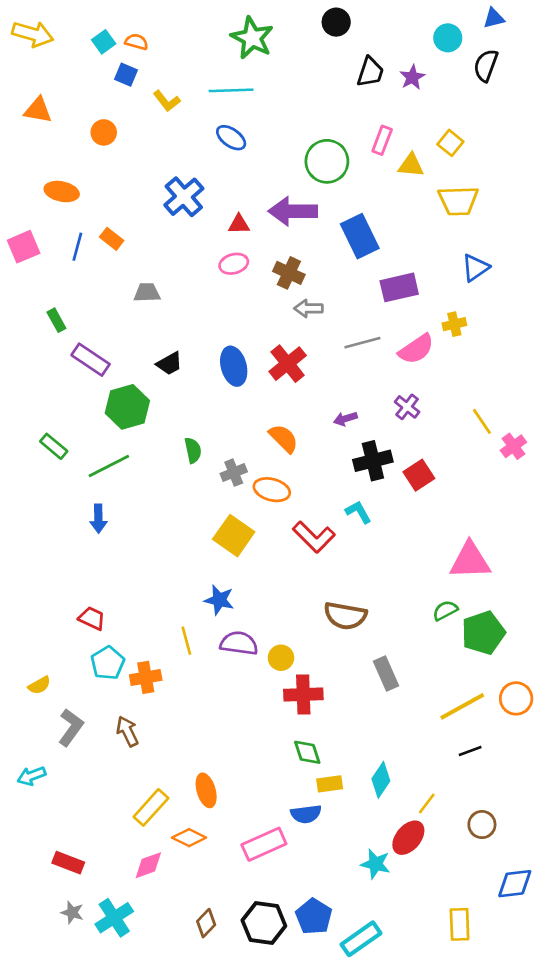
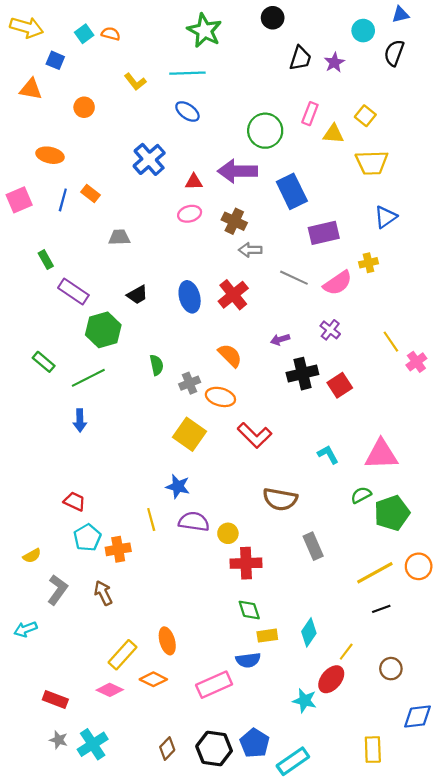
blue square: (126, 75) -> (55, 60), moved
gray line: (362, 343) -> (294, 278), turned 40
cyan L-shape: (358, 512) -> (328, 454), moved
pink diamond: (148, 865) -> (110, 690), moved, turned 45

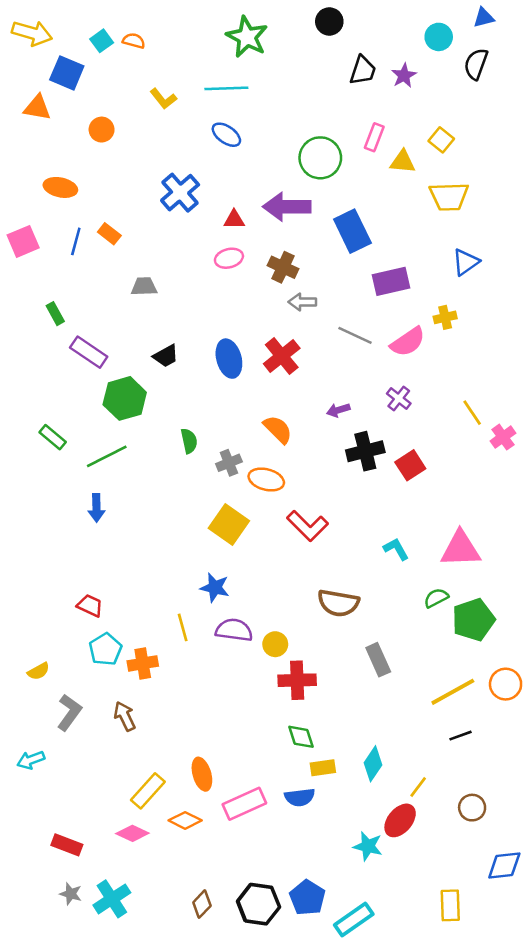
blue square: (55, 60) -> (67, 73), size x1.5
pink rectangle: (214, 685) -> (244, 804), moved

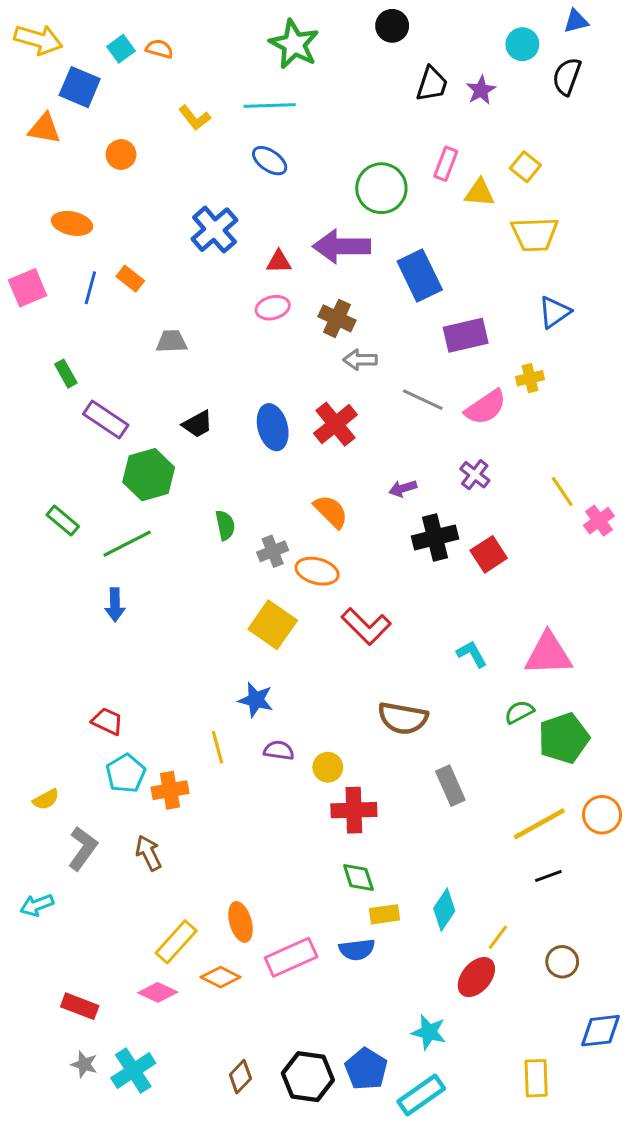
purple semicircle: (234, 630) -> (279, 750), size x0.7
cyan star: (368, 846) -> (429, 1032), moved

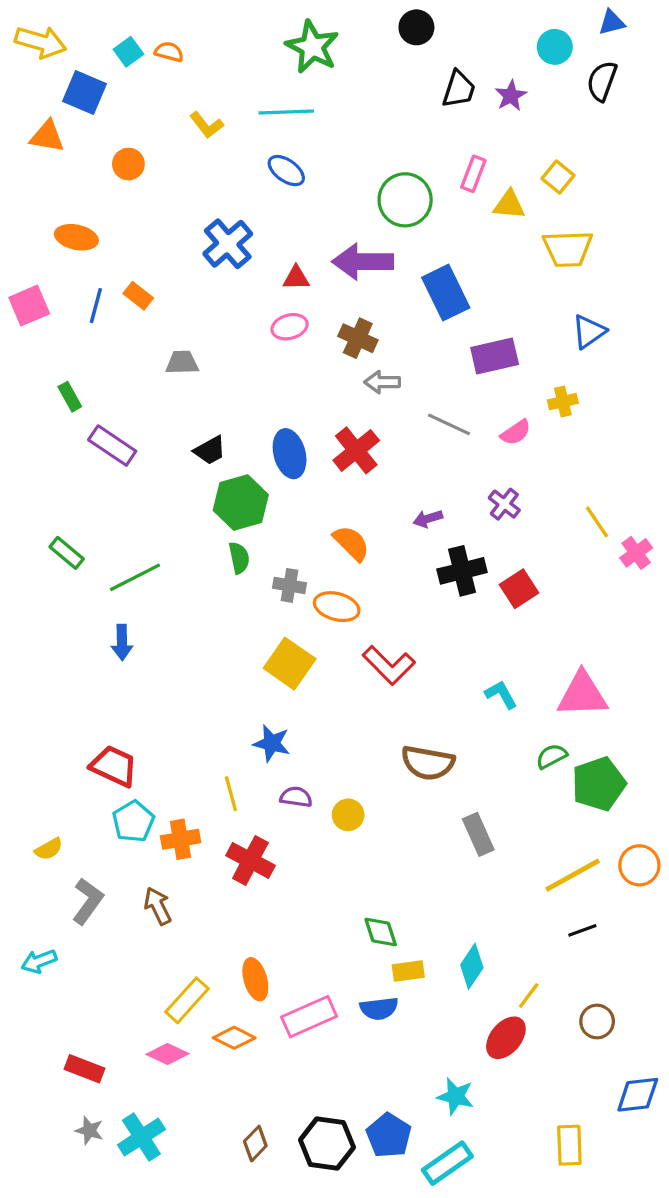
pink semicircle: (486, 407) -> (516, 432), size x0.7
green hexagon: (149, 475) -> (241, 502), moved
gray cross: (273, 551) -> (290, 585), turned 32
red trapezoid: (107, 721) -> (114, 766), size x1.4
red cross: (354, 810) -> (250, 860), moved, turned 30

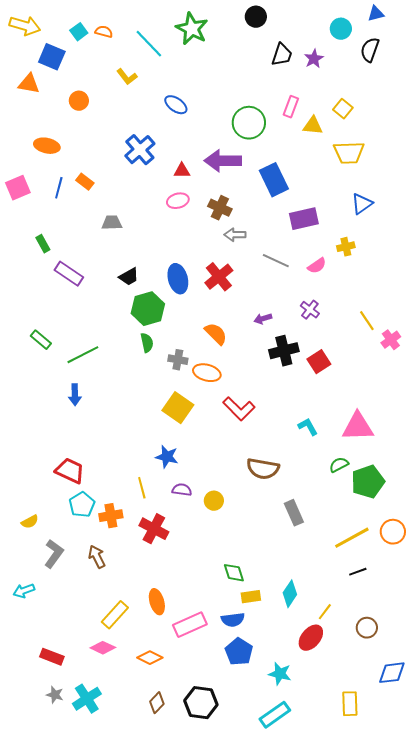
cyan line: (286, 112) -> (149, 44), moved, turned 48
orange diamond: (234, 1038) -> (150, 658), moved
blue pentagon: (389, 1135) -> (239, 652), moved

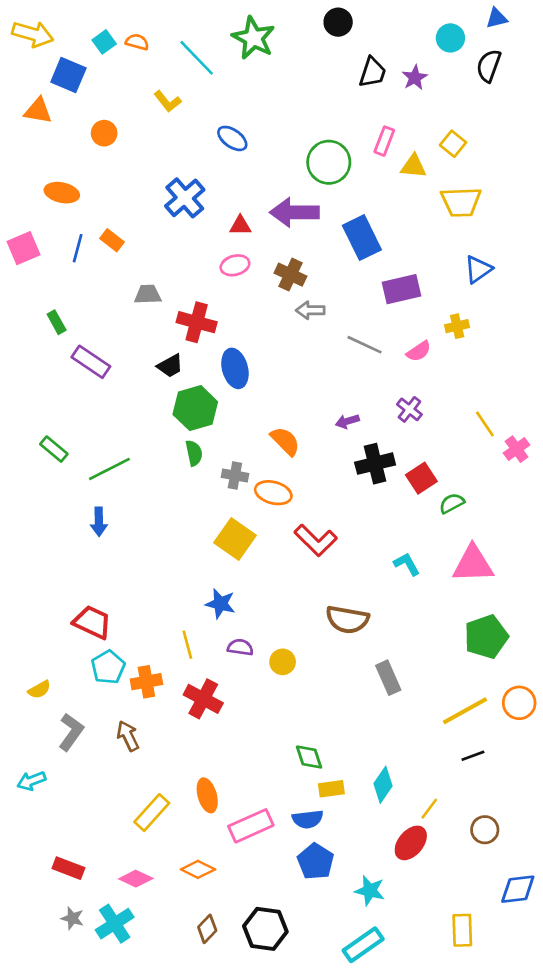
red cross: (219, 277) -> (197, 322), moved, turned -36
green semicircle: (339, 465) -> (452, 503), moved
pink diamond: (103, 648) -> (136, 879), moved

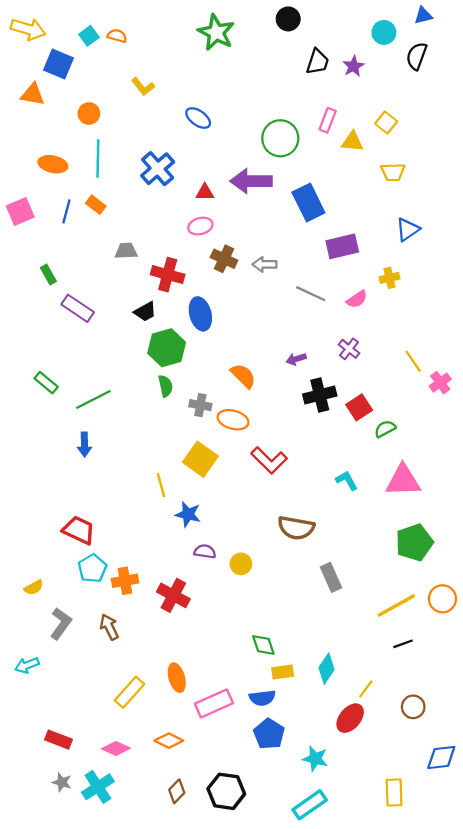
cyan line: (197, 58) -> (98, 159), moved, turned 45
yellow trapezoid: (461, 202) -> (393, 172), size x0.7
brown cross: (290, 275) -> (224, 259), moved
yellow line: (187, 645) -> (161, 485), moved

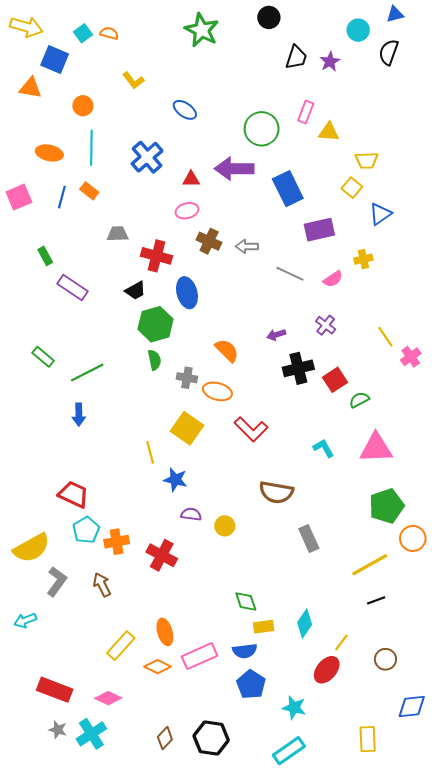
yellow square: (386, 123) -> (352, 188), moved
yellow semicircle: (34, 588) -> (32, 548), size x2.0
orange circle: (442, 599) -> (413, 538), moved
red rectangle: (59, 740) -> (55, 690), size x1.4
orange diamond: (169, 741) -> (158, 667), moved

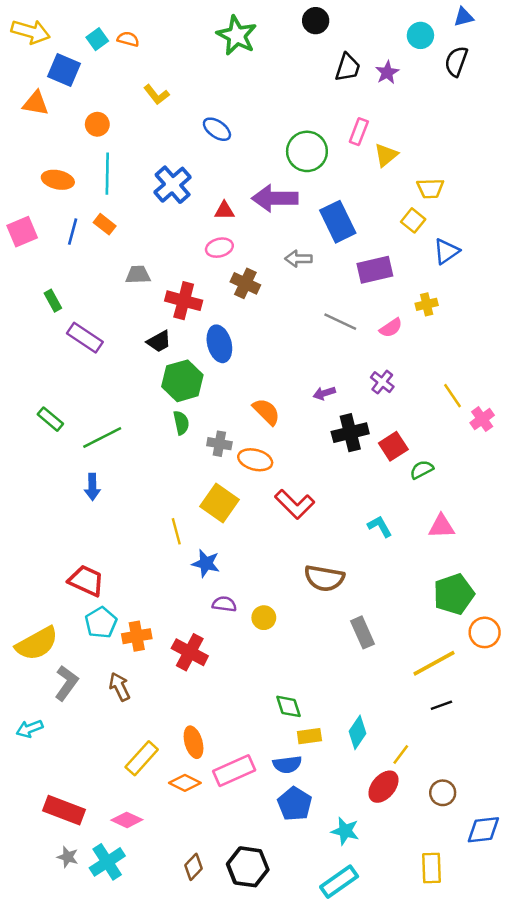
yellow triangle: (329, 132) -> (386, 155), turned -45
gray arrow: (247, 246) -> (298, 259), moved
pink triangle: (376, 448) -> (441, 526), size x0.7
brown circle: (385, 659) -> (443, 793), moved

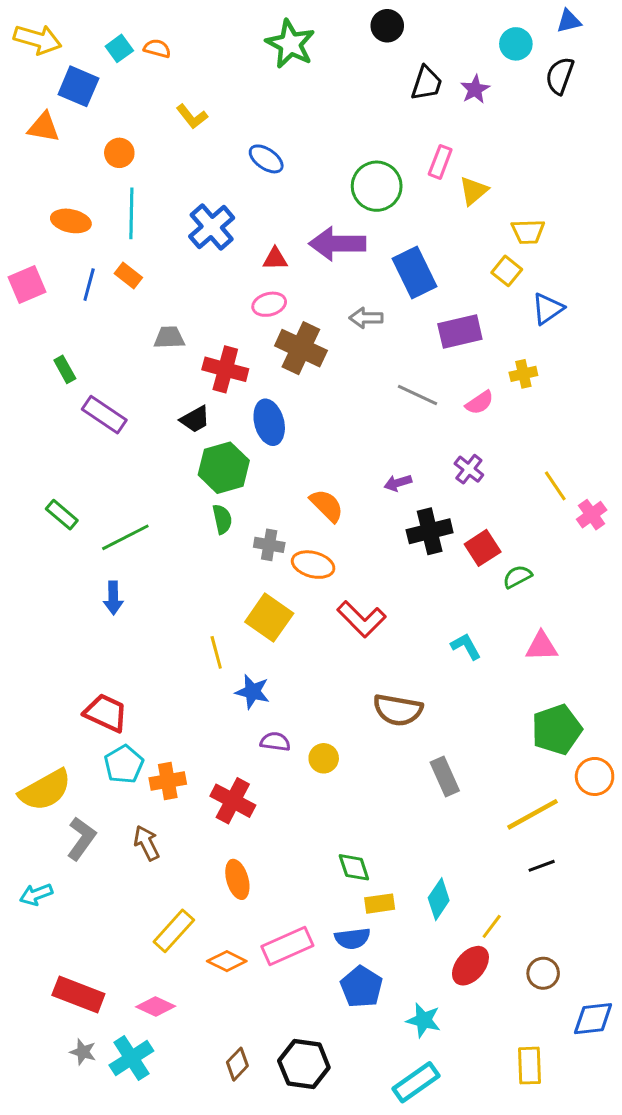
brown cross: (245, 283) -> (301, 348), size x1.4
orange ellipse: (194, 742) -> (237, 879), moved

